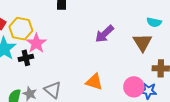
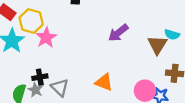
cyan semicircle: (154, 22) -> (172, 35), moved
black cross: (26, 58) -> (40, 77), moved

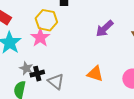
yellow hexagon: (31, 21) -> (46, 20), moved
gray star: (35, 90) -> (26, 68), moved

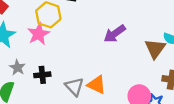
black cross: (37, 74) -> (42, 75), moved
gray triangle: (56, 82) -> (74, 87), moved

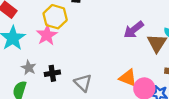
purple arrow: (115, 34) -> (134, 30), moved
orange triangle: (97, 85) -> (128, 78), moved

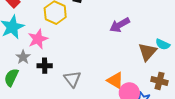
purple arrow: (134, 30) -> (120, 25), moved
pink star: (47, 35) -> (38, 39), moved

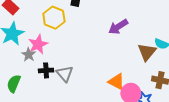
gray star: (23, 57) -> (29, 55), moved
gray triangle: (72, 79) -> (65, 74), moved

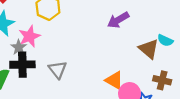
brown triangle: (147, 52) -> (149, 49), turned -30
black cross: (46, 70) -> (22, 65), moved, size x1.5

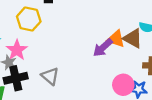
purple arrow: (118, 20) -> (103, 48), moved
orange triangle: (114, 80) -> (116, 39), moved

